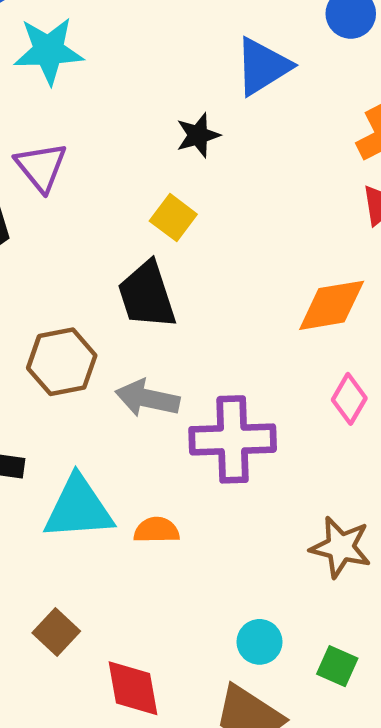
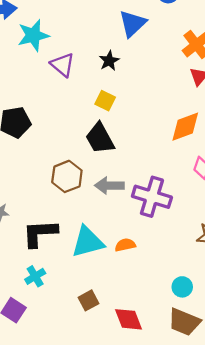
purple triangle: (41, 167) -> (63, 65), moved
purple cross: (233, 439) -> (152, 197), turned 30
brown square: (56, 632) -> (88, 300), turned 30

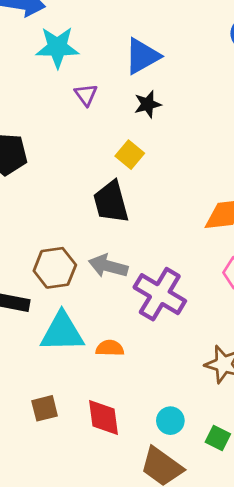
blue triangle: (133, 24) -> (142, 56), moved
purple triangle: (63, 65) -> (86, 95), size x0.7
brown hexagon: (67, 176) -> (55, 268), moved
red diamond: (129, 319) -> (103, 417), moved

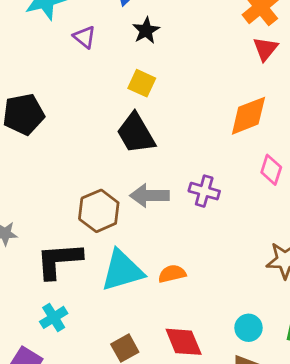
purple cross: (160, 294) -> (204, 191), moved, size x0.6

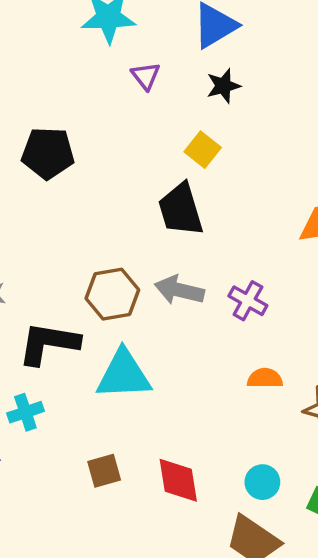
orange semicircle: (172, 274) -> (265, 378), moved

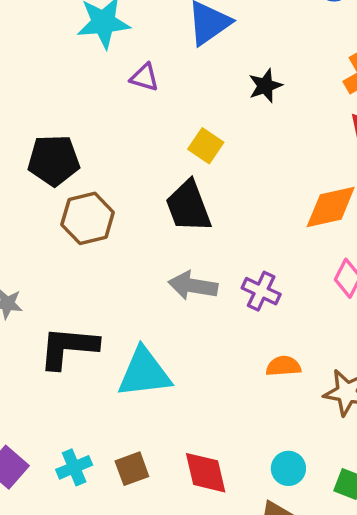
purple triangle: (146, 76) -> (144, 77), turned -32
black star: (223, 86) -> (265, 86), moved
brown hexagon: (112, 294) -> (88, 218), moved
cyan cross: (25, 412) -> (74, 467), moved

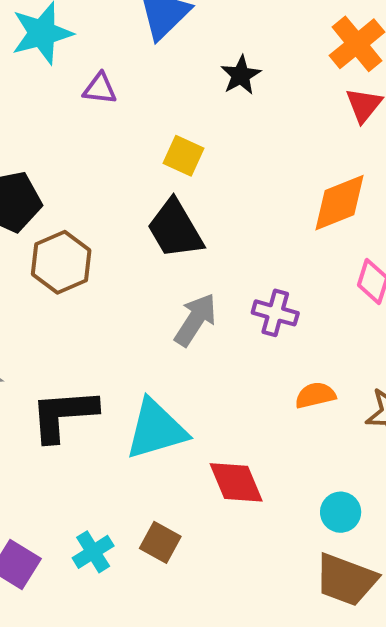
gray arrow: (193, 286) -> (195, 320), turned 123
brown square: (132, 469) -> (160, 542), turned -32
red diamond: (206, 473) -> (236, 482), moved

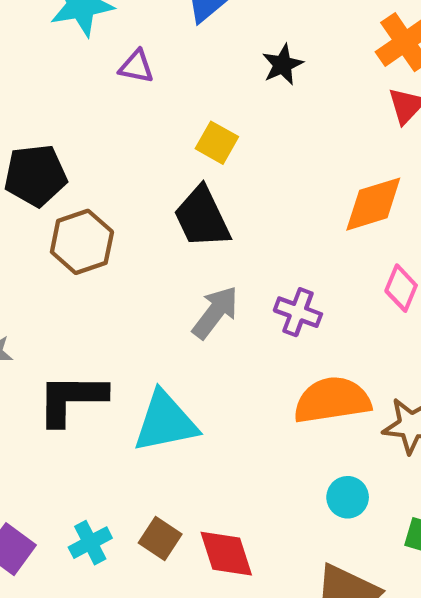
orange semicircle: (315, 395) -> (332, 400), size x1.8
red diamond: (236, 482) -> (226, 554), moved
cyan circle: (341, 512) -> (348, 497), moved

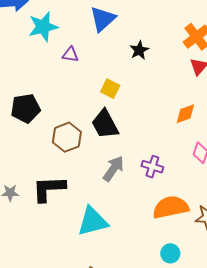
orange diamond: (373, 204) -> (185, 114), size x0.7
brown hexagon: (82, 242) -> (67, 137), moved
black L-shape: (71, 399) -> (49, 189), moved
cyan circle: (348, 497) -> (170, 253), moved

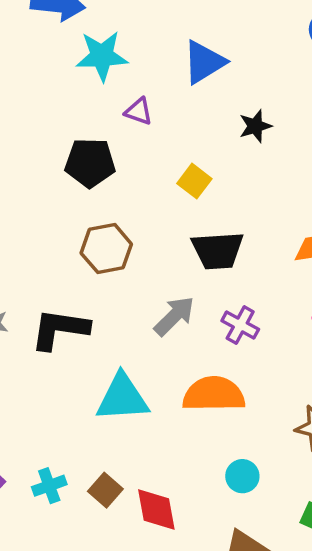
black pentagon: (25, 108) -> (90, 163), moved
black trapezoid: (105, 124) -> (218, 251), moved, turned -76
orange semicircle: (171, 207) -> (214, 394), moved

